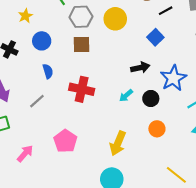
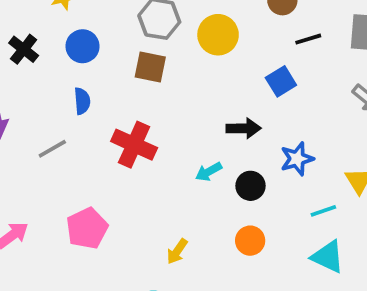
blue star: (173, 78) -> (297, 159), size x0.7
yellow arrow: (118, 143) -> (177, 251), size x0.6

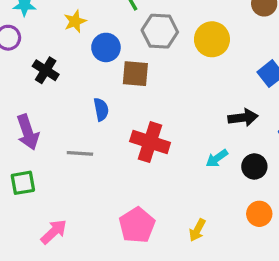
blue circle: (83, 46) -> (106, 47), moved
brown square: (150, 67) -> (135, 74), moved
gray line: (52, 149) -> (80, 153), turned 40
pink pentagon: (87, 228) -> (137, 225), moved

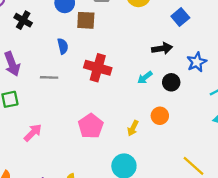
orange circle: (259, 214) -> (160, 116), moved

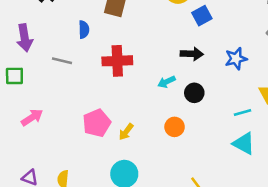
blue square: (180, 17) -> (202, 16), moved
blue star: (197, 62) -> (236, 59), moved
red cross: (98, 68) -> (117, 61), turned -30
yellow arrow: (133, 128) -> (126, 132), moved

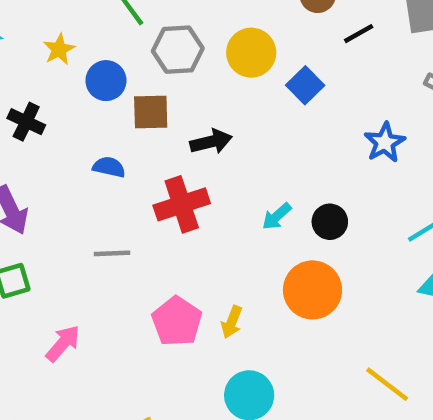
blue semicircle: (84, 30) -> (109, 167), turned -60
black arrow: (192, 54) -> (211, 142), moved
gray line: (62, 61) -> (112, 253), moved
orange circle: (175, 127) -> (312, 290), size x1.6

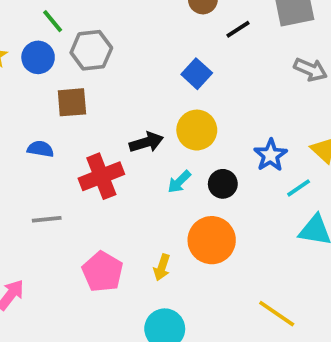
yellow circle: (251, 53) -> (197, 130), moved
blue circle: (106, 81) -> (38, 57), moved
black arrow: (211, 142) -> (146, 142), moved
blue star: (385, 142) -> (270, 155), moved
yellow arrow: (232, 322) -> (162, 267), moved

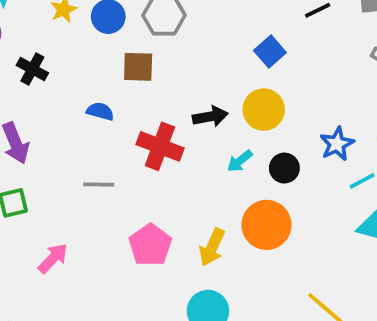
red cross: (101, 176) -> (160, 146), turned 36
yellow arrow: (162, 267) -> (212, 247), size x1.4

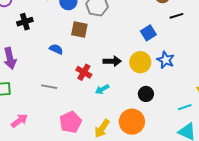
black cross: (32, 69) -> (25, 22), turned 35
blue star: (337, 144) -> (166, 60), moved, turned -30
red cross: (160, 146) -> (84, 72), size x0.7
cyan arrow: (240, 161) -> (102, 89), moved

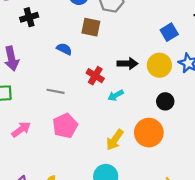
pink pentagon: (71, 122) -> (65, 126), moved

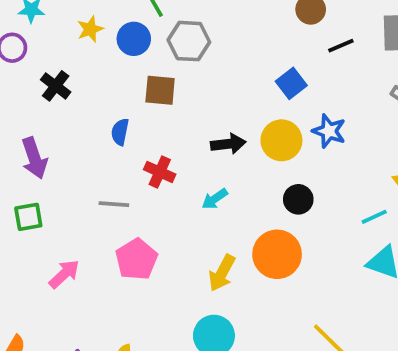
black cross: (29, 17) -> (56, 86), turned -30
blue semicircle: (64, 49) -> (120, 132), turned -98
red cross: (95, 76) -> (160, 172), moved

